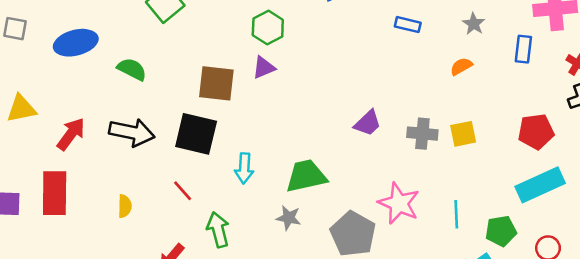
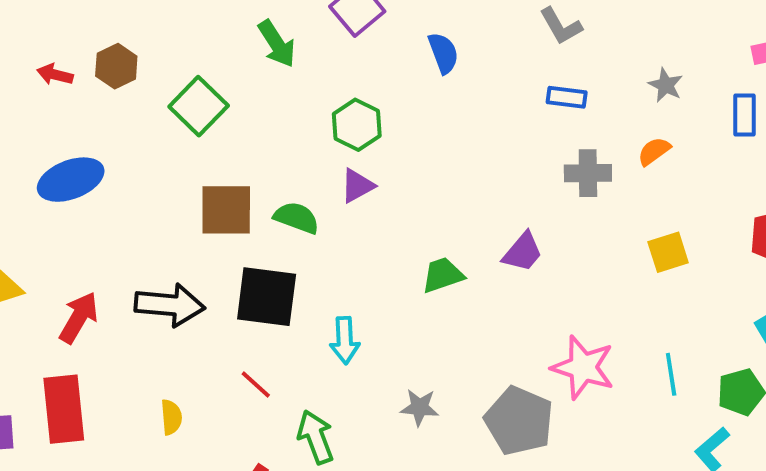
green semicircle: (132, 69) -> (297, 218), moved
brown square: (216, 83) -> (226, 210), moved
gray cross: (422, 134) -> (588, 173), moved
green trapezoid: (306, 176) -> (443, 275), moved, size x0.7

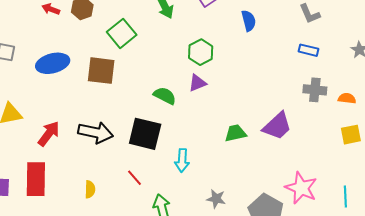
orange semicircle: (654, 151) -> (347, 98), moved, turned 36
brown square: (226, 210) -> (101, 71), moved
purple trapezoid: (523, 252) -> (277, 126), size x1.4

